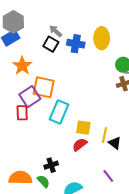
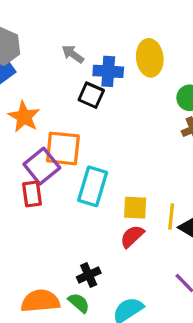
black square: (51, 44) -> (91, 95), moved

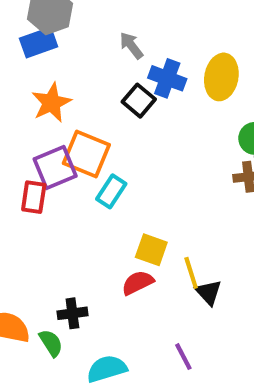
cyan rectangle: (93, 186) -> (111, 191), moved, size x0.7
yellow line: (171, 216) -> (191, 273), turned -40

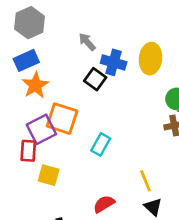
blue rectangle: (39, 43) -> (26, 60), moved
cyan rectangle: (111, 191) -> (101, 144), moved
yellow square: (151, 250) -> (49, 175), moved
yellow line: (191, 273) -> (145, 181), moved

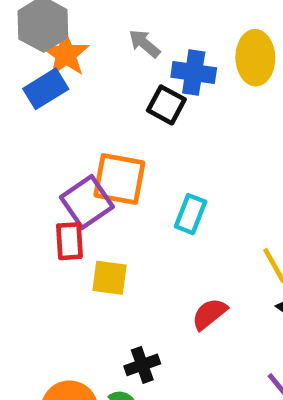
orange star: (35, 85) -> (66, 54), moved

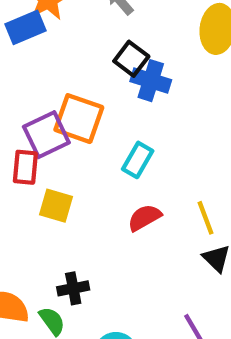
blue cross: (194, 72) -> (151, 81), moved
red semicircle: (209, 314) -> (144, 218), moved

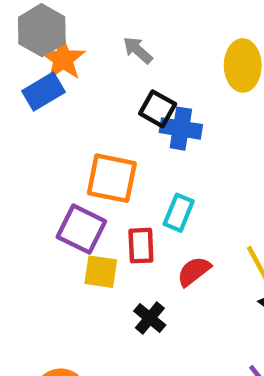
purple square: (46, 135) -> (81, 229), moved, turned -30
red rectangle: (25, 167) -> (141, 246), moved
black cross: (73, 288) -> (150, 318), moved, turned -32

